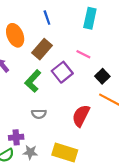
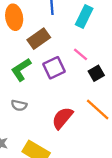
cyan rectangle: (90, 18) -> (84, 17), moved
black square: (102, 76) -> (96, 73), moved

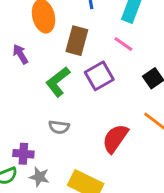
brown rectangle: (39, 39) -> (77, 41), turned -35
pink line: (81, 54) -> (123, 44), moved

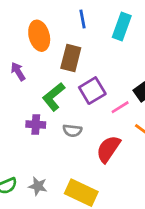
pink line: (123, 44) -> (120, 107), moved, turned -66
gray semicircle: (59, 127) -> (72, 131), moved
purple cross: (23, 154) -> (36, 124), moved

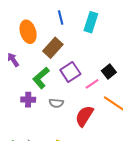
brown rectangle: (71, 58) -> (53, 48), turned 30

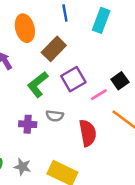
purple cross: (28, 100) -> (28, 124), moved
red semicircle: (84, 116) -> (88, 133), turned 135

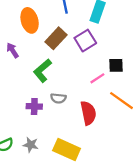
purple square: (73, 79) -> (85, 41), moved
black square: (120, 81) -> (116, 65), turned 35

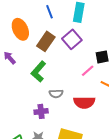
purple cross: (34, 106) -> (41, 111), moved
red semicircle: (88, 113) -> (84, 102), turned 110

